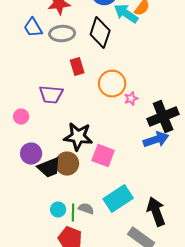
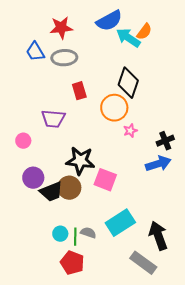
black diamond: (100, 33) -> (128, 83), moved
pink star: (131, 99) -> (130, 131), moved
black cross: (163, 117) -> (165, 141), size x0.6

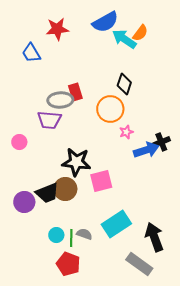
gray ellipse: (64, 58) -> (60, 100), moved
black diamond: (128, 83) -> (124, 84), size x0.7
blue arrow: (158, 164) -> (146, 150), moved
purple circle: (33, 178) -> (24, 202), moved
pink square: (105, 180) -> (101, 181), turned -35

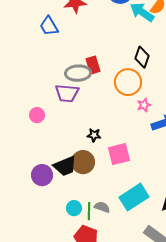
black star: (76, 162) -> (94, 135), size x0.5

